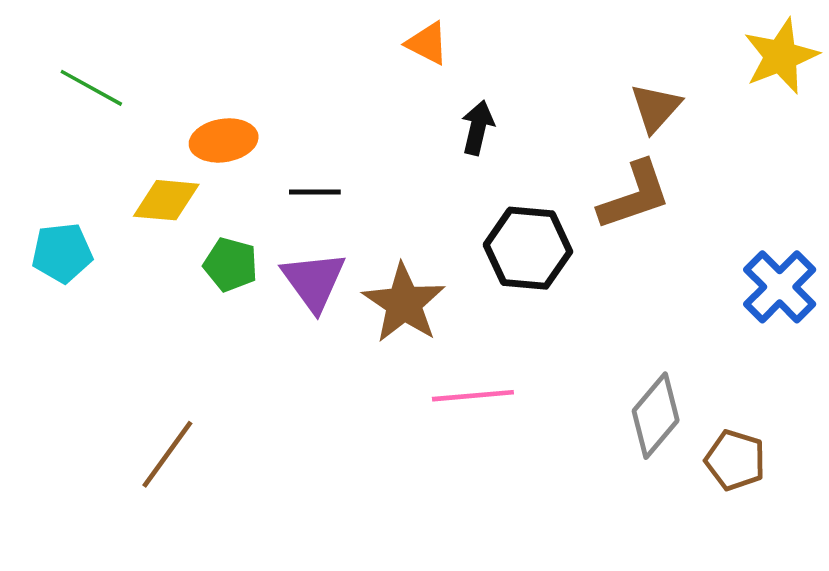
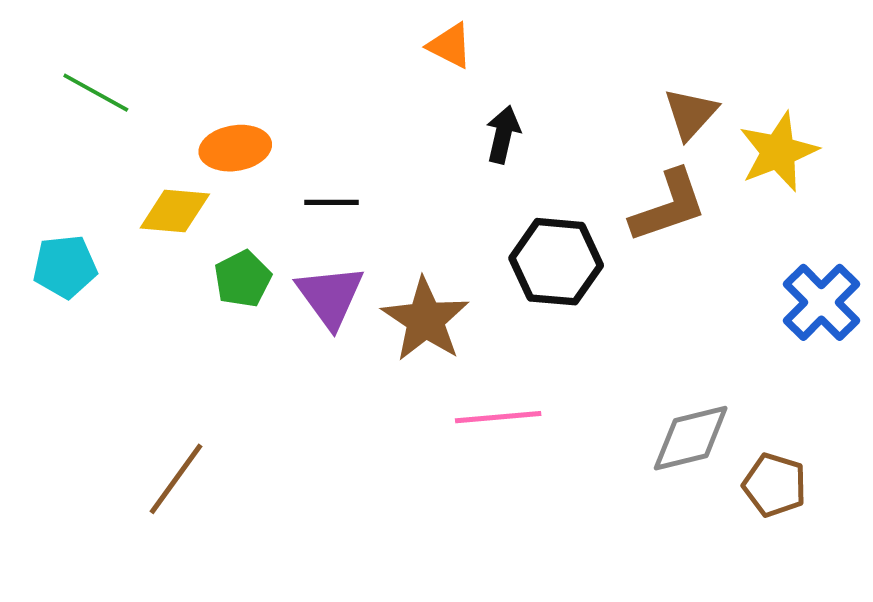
yellow star: (781, 56) -> (778, 152), moved
green pentagon: (231, 265) -> (243, 279), turned 30
gray diamond: (656, 416) -> (691, 438), turned 36

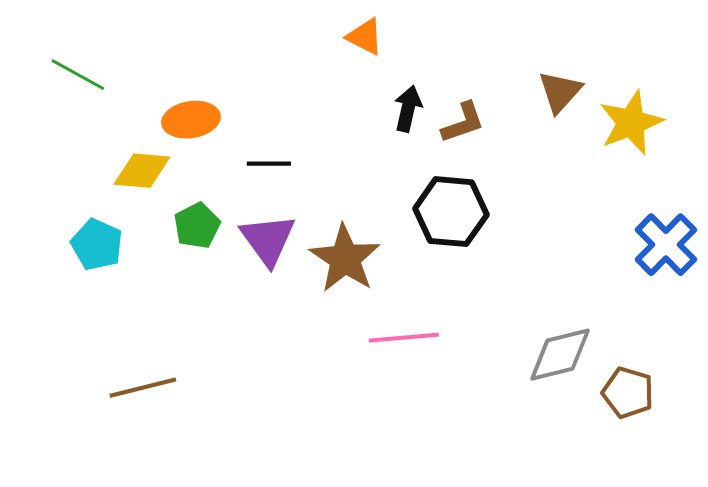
brown L-shape: (668, 206) -> (463, 123), moved, size x0.7
cyan pentagon: (65, 267) -> (97, 245), moved, turned 30
brown line: (176, 479) -> (143, 388), turned 40

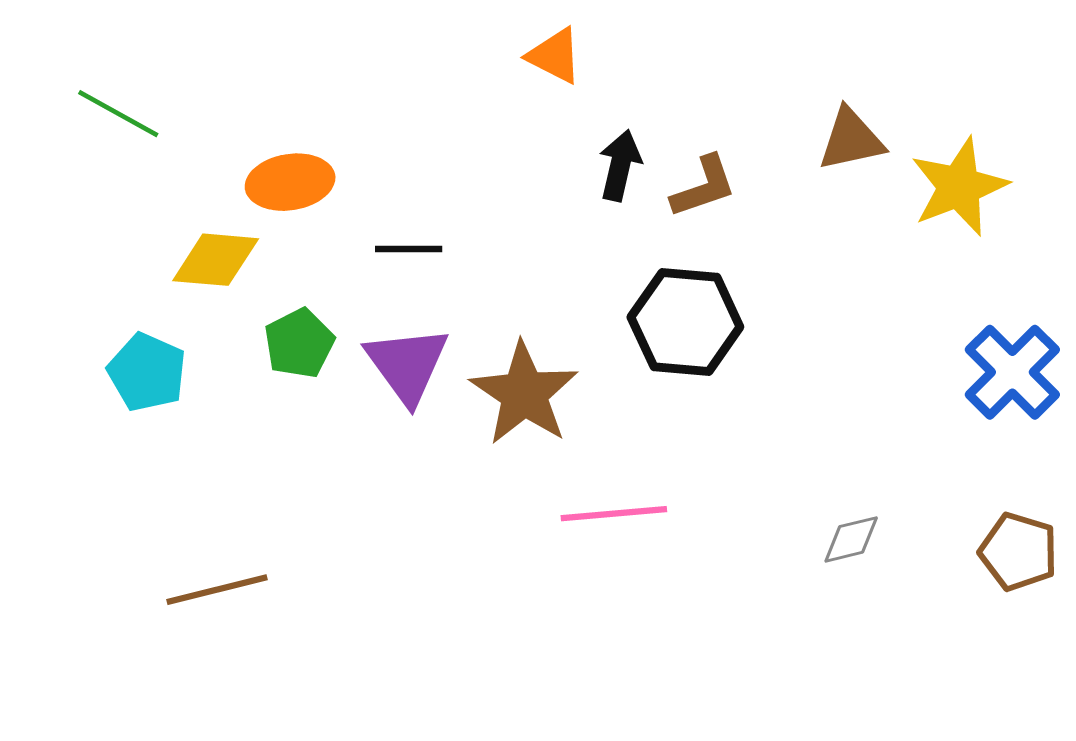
brown triangle: (560, 92) -> (851, 140), turned 36
gray diamond: (560, 355) -> (851, 539), size x0.6
brown pentagon: (628, 393) -> (1018, 552), moved

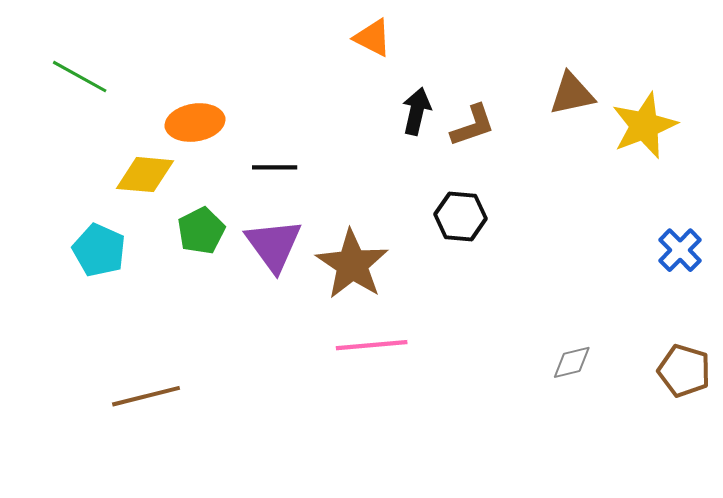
black hexagon: (685, 322) -> (460, 216), size x0.7
blue cross: (1012, 372) -> (680, 250), size x0.7
pink line: (614, 514) -> (372, 345), moved

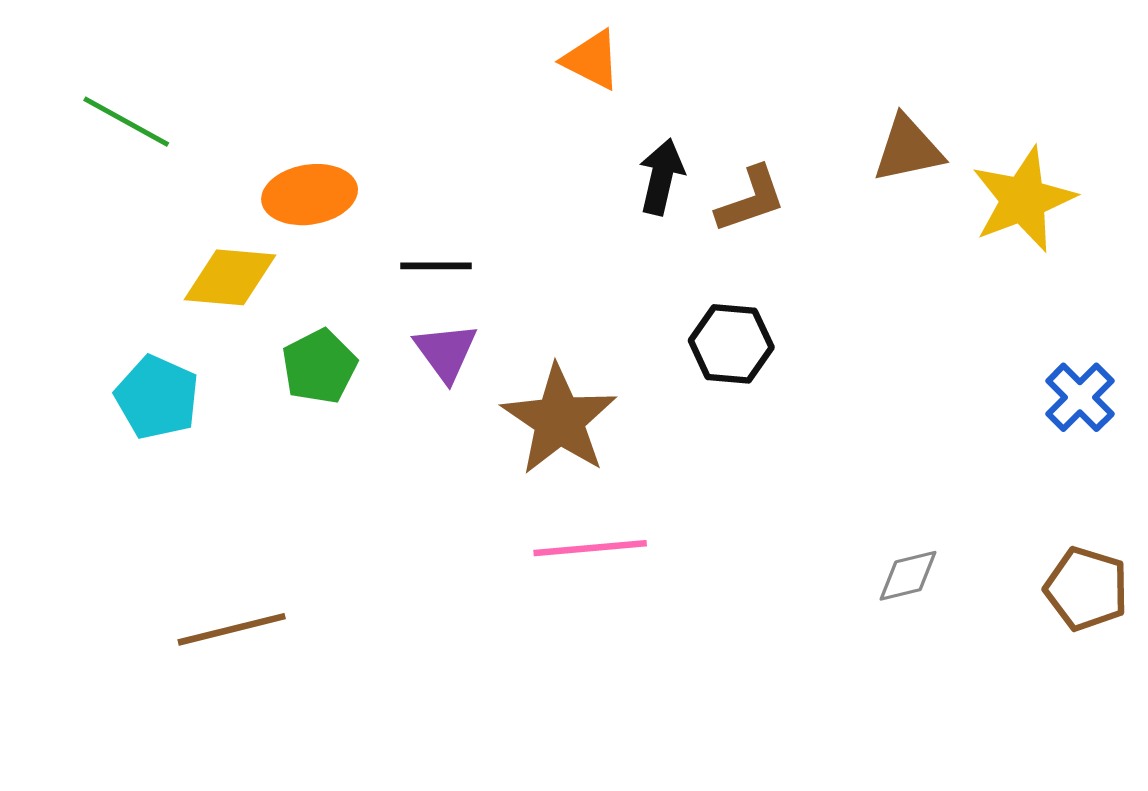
purple triangle: (274, 245) -> (446, 352), moved, size x0.7

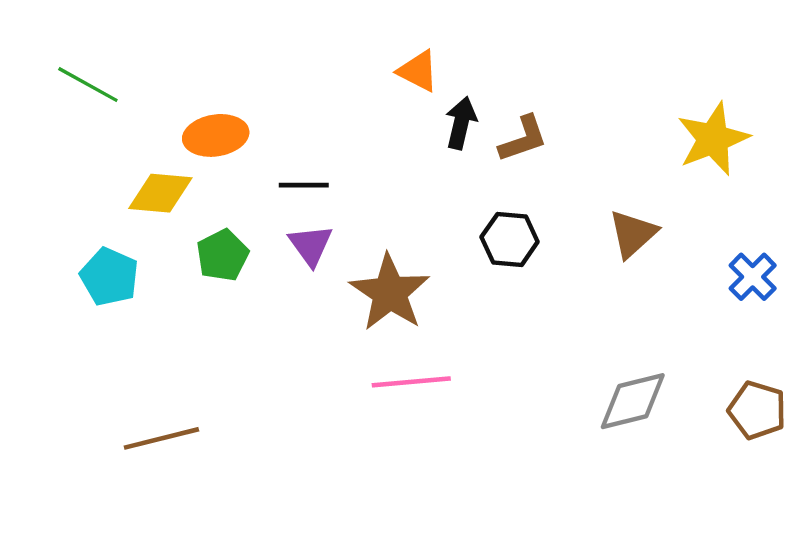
orange triangle: (592, 60) -> (418, 71), moved
brown triangle: (908, 149) -> (633, 234), moved, turned -30
gray diamond: (908, 576) -> (633, 401), size x1.6

